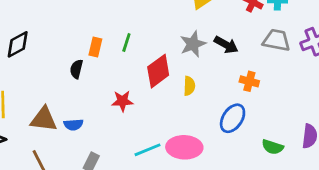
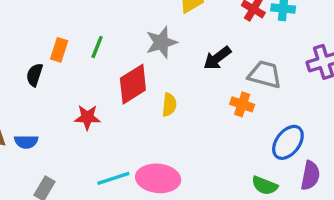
gray trapezoid: (277, 40) -> (265, 74), moved
gray star: (193, 44) -> (161, 42), moved
black arrow: (226, 45) -> (217, 58), turned 110
blue ellipse: (233, 118) -> (288, 142), moved

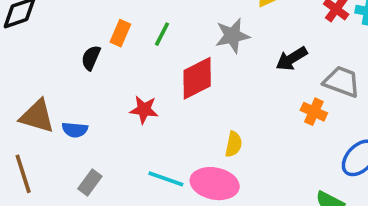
yellow semicircle: (169, 105) -> (234, 144), moved
cyan line: (113, 178) -> (166, 179), turned 32

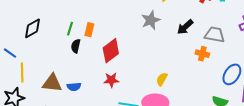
green line: (162, 34) -> (70, 29), moved
red diamond: (197, 78) -> (111, 51), moved
red star: (144, 110) -> (111, 80), moved
yellow semicircle: (234, 144) -> (162, 79), turned -152

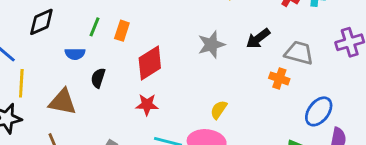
gray star: (151, 20) -> (211, 45), moved
black semicircle: (76, 46) -> (98, 78), moved
blue semicircle: (74, 87) -> (75, 54), moved

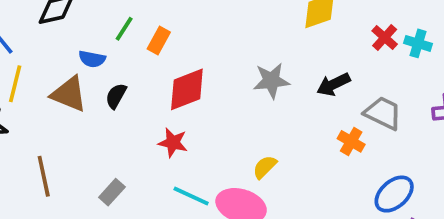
brown triangle: (63, 102) -> (69, 94), moved

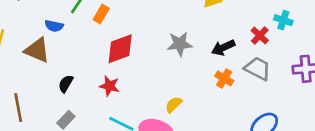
red cross: (385, 37) -> (260, 35), moved
black semicircle: (116, 96) -> (66, 84), moved
orange cross: (351, 141) -> (224, 78), moved

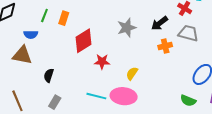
orange cross: (224, 78) -> (165, 46), turned -32
red star: (109, 86) -> (102, 62), moved

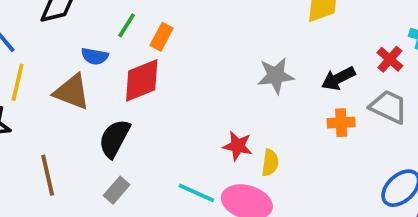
red diamond: (83, 41) -> (142, 80), moved
red star: (102, 62) -> (238, 146), moved
yellow semicircle: (132, 73) -> (270, 163), turned 144
black semicircle: (49, 75) -> (115, 138), size x1.5

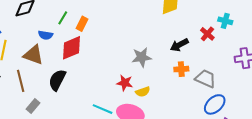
gray star: (276, 76) -> (142, 57), moved
gray trapezoid: (389, 107) -> (205, 79), moved
yellow semicircle: (270, 163) -> (143, 92), turned 64
brown line: (48, 175) -> (21, 81), moved
gray rectangle: (117, 190) -> (33, 106), moved

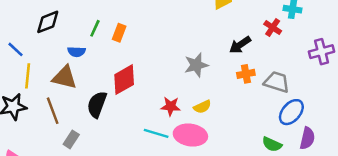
red diamond: (72, 48) -> (124, 80), moved
red star: (125, 83) -> (171, 106), moved

